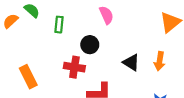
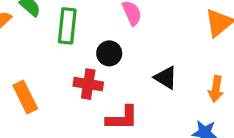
green rectangle: (59, 25) -> (67, 26), size x1.5
orange arrow: (160, 61) -> (216, 89), moved

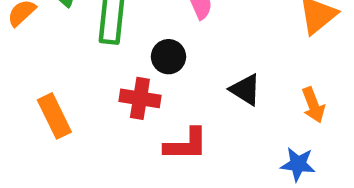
orange arrow: (216, 89) -> (313, 105), turned -30

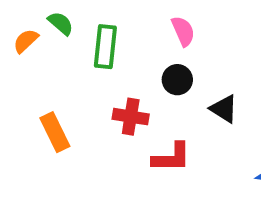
black circle: (169, 57) -> (177, 80), moved

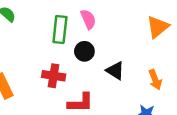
green rectangle: (105, 47) -> (60, 29), moved

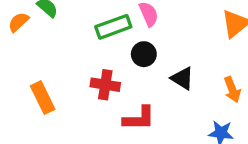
green rectangle: (60, 29) -> (113, 27), turned 64

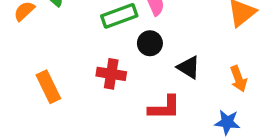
red L-shape: (139, 118) -> (164, 108), moved

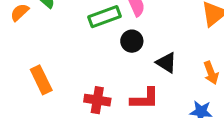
red cross: (111, 74) -> (97, 100), moved

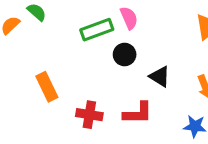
orange rectangle: (41, 80) -> (47, 87), moved

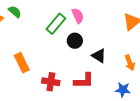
green rectangle: (97, 30) -> (56, 24), turned -30

